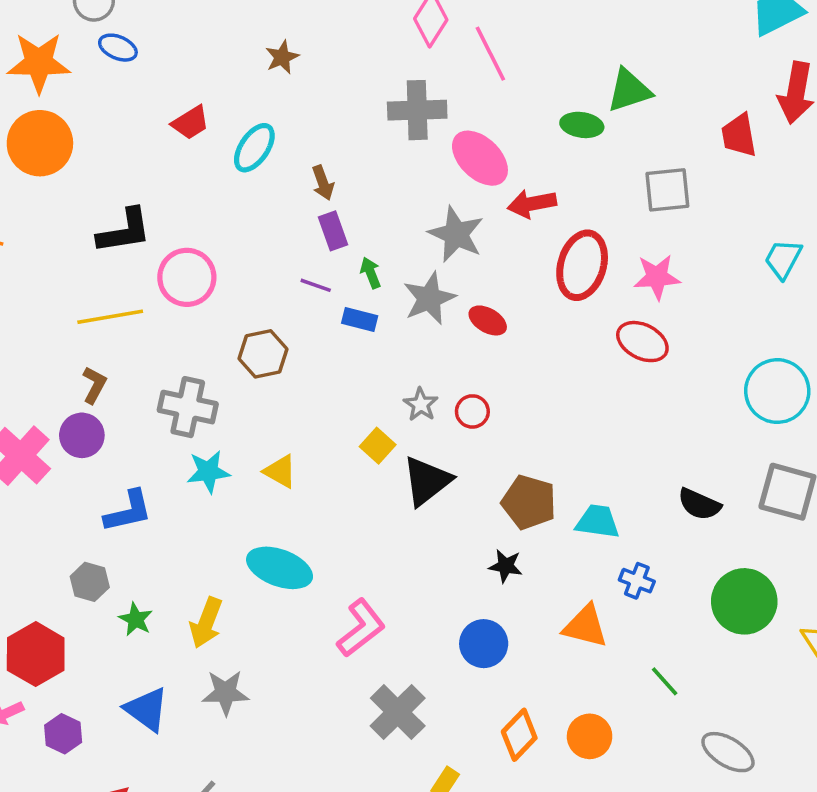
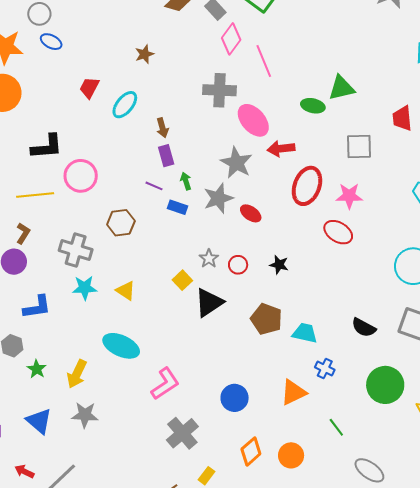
red trapezoid: (190, 123) -> (89, 88), turned 145
black star: (506, 566) -> (279, 265), moved
orange triangle: (585, 626) -> (293, 392), turned -44

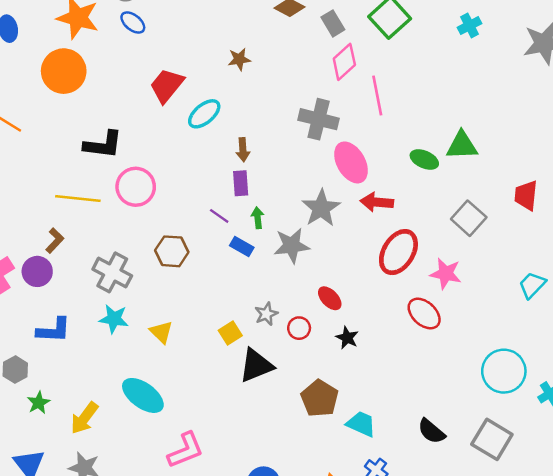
red trapezoid: (89, 88) -> (167, 85), size x1.4
gray square: (359, 147) -> (469, 218), turned 32
red ellipse: (251, 213) -> (330, 298), moved

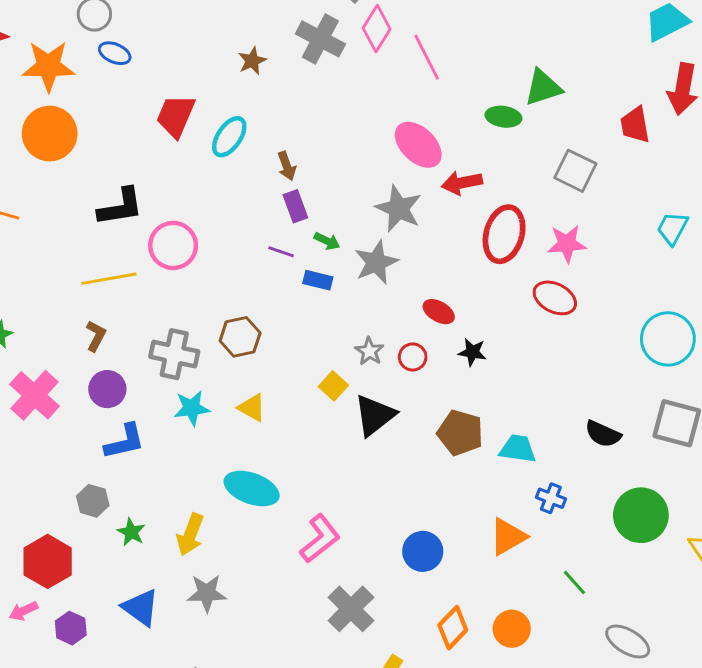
gray cross: (319, 119) -> (320, 39), moved, turned 30
green arrow: (258, 218) -> (327, 241), turned 138
brown hexagon: (172, 251) -> (240, 337), moved
purple circle: (37, 271) -> (107, 389), moved

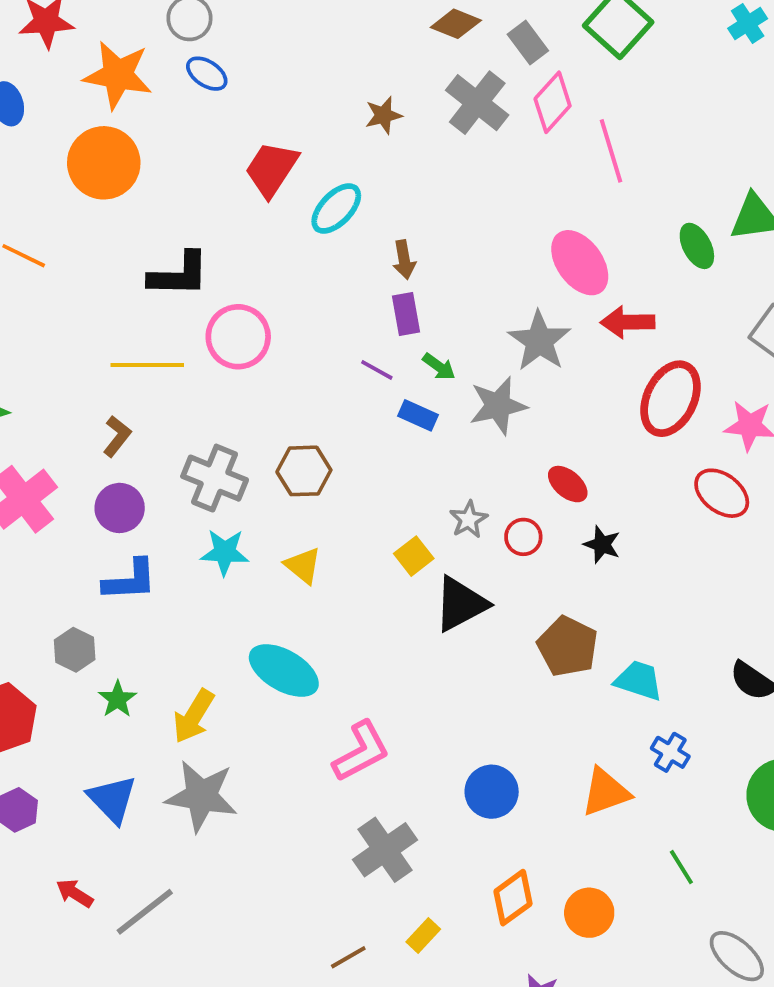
green ellipse: (503, 117) -> (697, 246), turned 44
gray star: (207, 593) -> (201, 796), size x1.4

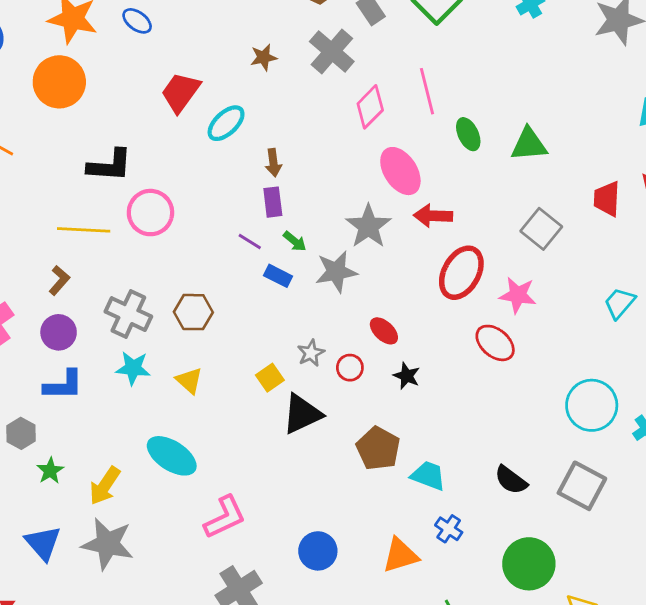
pink diamond: (553, 102) -> (370, 107), moved
green ellipse: (697, 246) -> (468, 134), moved

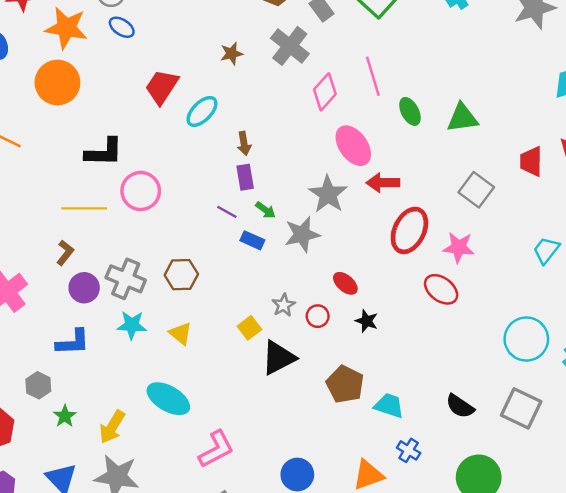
purple circle: (59, 332) -> (84, 288), moved

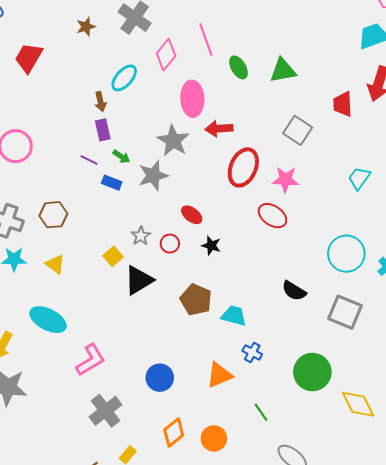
cyan ellipse: (202, 111) -> (124, 78), moved
pink ellipse: (353, 146) -> (192, 99), turned 36
black semicircle: (460, 406) -> (294, 291), moved

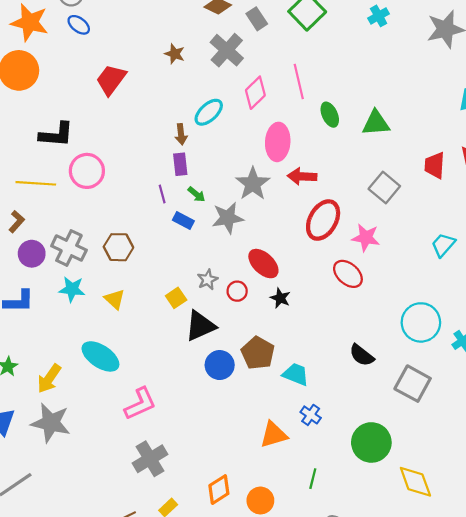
brown star: (86, 27) -> (175, 54), turned 30
purple line: (89, 160) -> (162, 194), turned 42
red ellipse: (192, 215) -> (263, 264), size x1.4
blue circle: (160, 378) -> (220, 365), moved
green line: (261, 412) -> (313, 479), turned 42

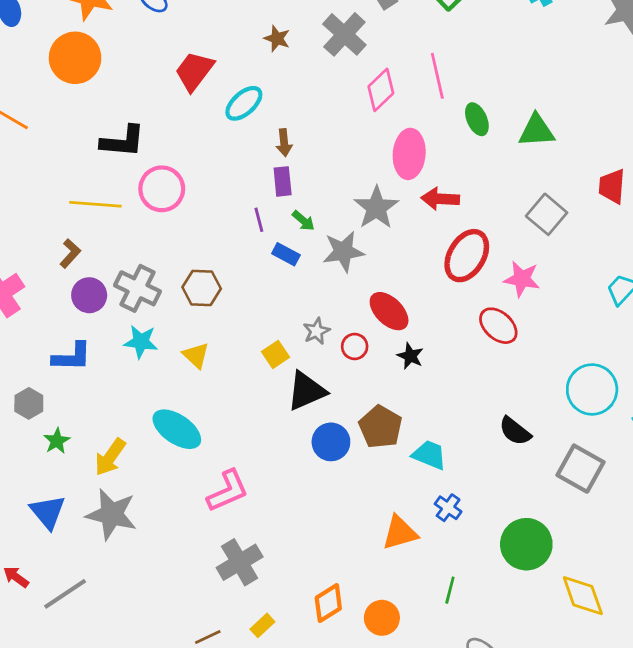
cyan ellipse: (209, 112) -> (244, 103), moved

